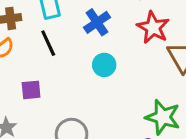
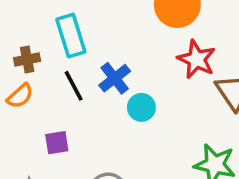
blue cross: (97, 22) -> (115, 78), moved

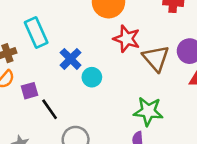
black line: (74, 86) -> (50, 109), moved
purple square: (57, 143) -> (29, 91), moved

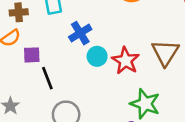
red star: (127, 39) -> (126, 61), moved

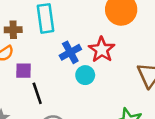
red star: (126, 61) -> (102, 50), moved

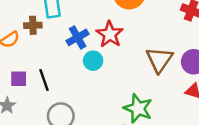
brown cross: (13, 30) -> (33, 25), moved
purple square: (24, 71) -> (19, 79), moved

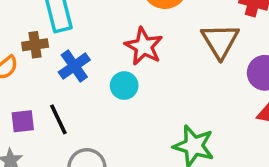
blue cross: (78, 37) -> (74, 66), moved
brown triangle: (159, 60) -> (220, 41), moved

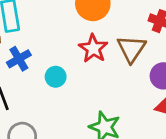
red star: (144, 46) -> (93, 48), moved

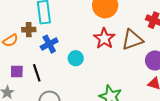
brown triangle: (131, 49) -> (132, 40), turned 35

